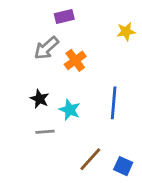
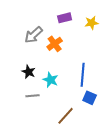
purple rectangle: (64, 16) -> (65, 18), moved
blue square: (123, 166) -> (90, 98), moved

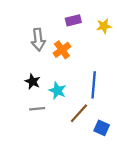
gray arrow: (34, 35) -> (38, 40), turned -54
blue square: (90, 98) -> (102, 128), moved
brown line: (66, 116) -> (79, 113), moved

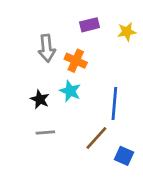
orange cross: (62, 50) -> (76, 61), turned -30
cyan star: (57, 91) -> (70, 91), moved

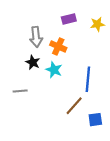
black star: (40, 99) -> (33, 62), moved
gray line: (45, 132) -> (20, 91), moved
blue square: (124, 156) -> (95, 120), turned -32

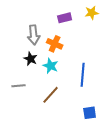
yellow star: (97, 24) -> (92, 13), moved
brown line: (74, 106) -> (51, 95), moved

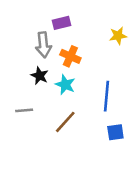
yellow star: (92, 13) -> (118, 36), moved
purple rectangle: (65, 18) -> (61, 23), moved
blue square: (90, 113) -> (115, 132), moved

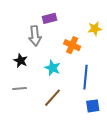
orange cross: (70, 56) -> (72, 45), moved
black star: (40, 76) -> (21, 61), moved

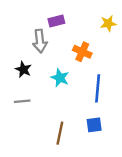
yellow star: (95, 29) -> (108, 23), moved
brown line: (53, 98) -> (60, 133), moved, turned -30
blue square: (93, 106) -> (94, 125), moved

